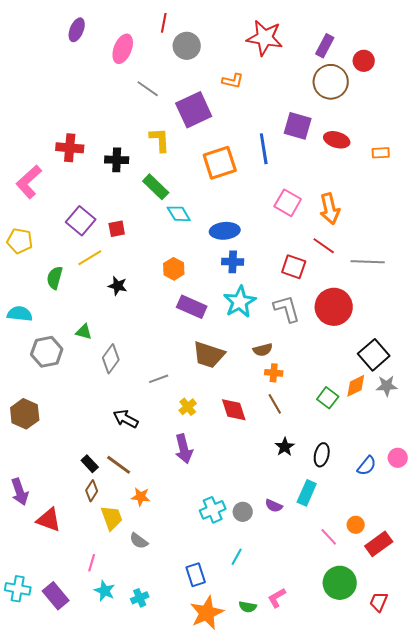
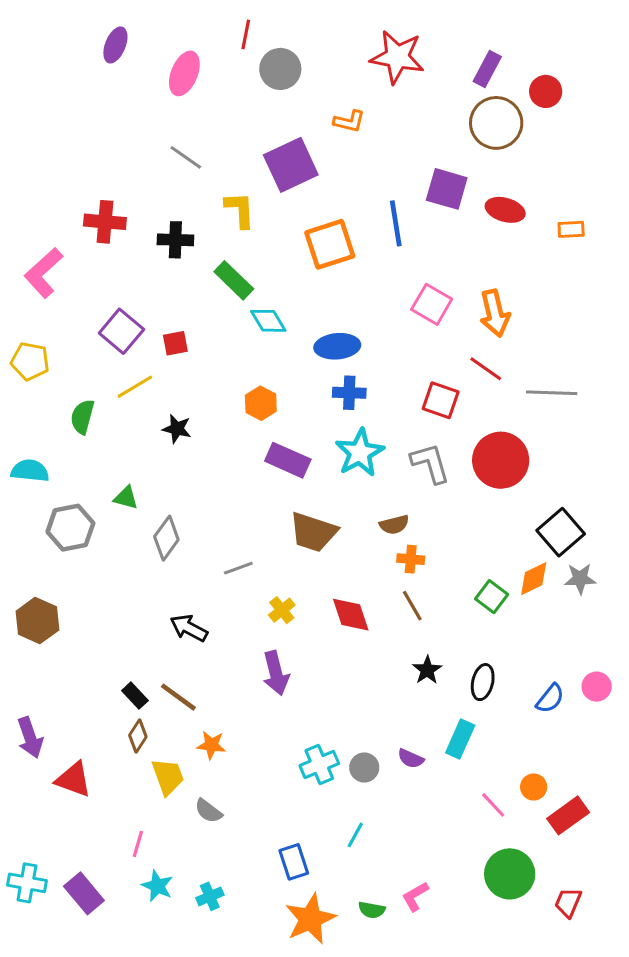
gray line: (148, 89) -> (186, 157), moved

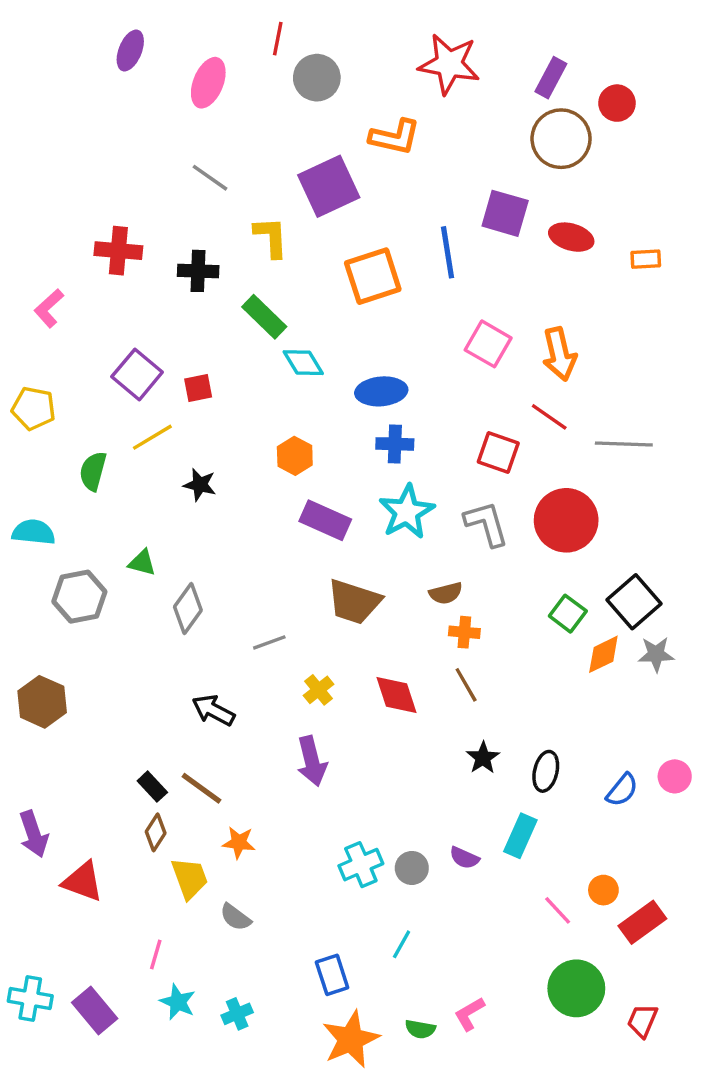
orange L-shape: (349, 121) -> (395, 137), size x1.4
pink L-shape: (43, 273) -> (49, 308), size x0.7
green square: (492, 597) -> (568, 614), moved

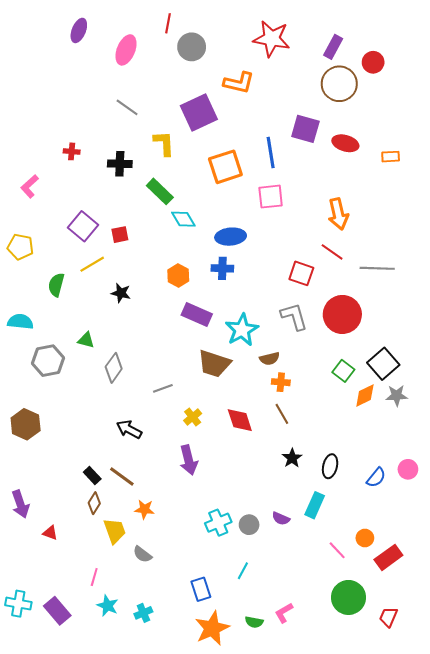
red cross: (118, 251) -> (72, 151), size x0.6
pink square: (488, 344) -> (271, 197), moved, turned -36
blue cross: (395, 444) -> (222, 268), moved
cyan star: (407, 512) -> (242, 330), moved
red triangle: (83, 882) -> (50, 533), size x0.6

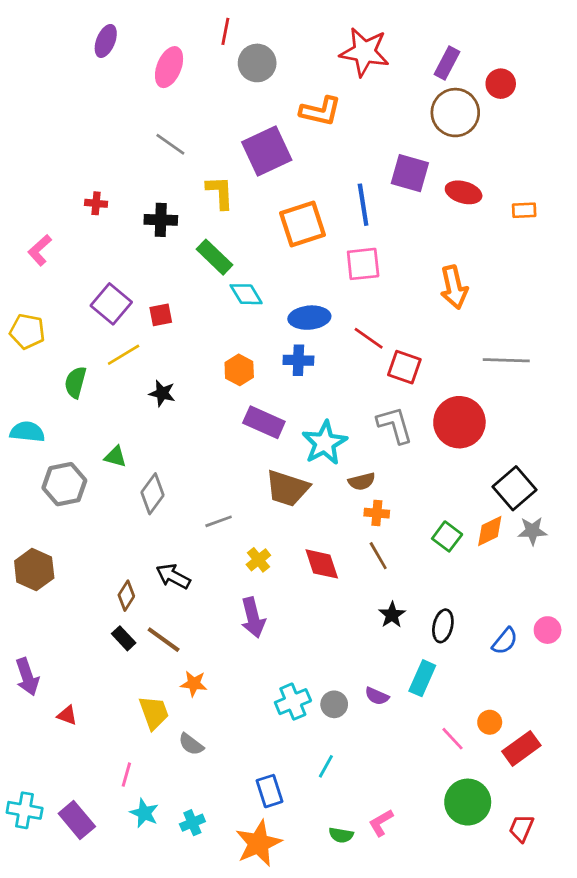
red line: (332, 252) -> (369, 338), moved
green square: (343, 371) -> (447, 536), moved
brown diamond: (94, 503) -> (126, 596), moved
orange star: (212, 628) -> (258, 843), moved

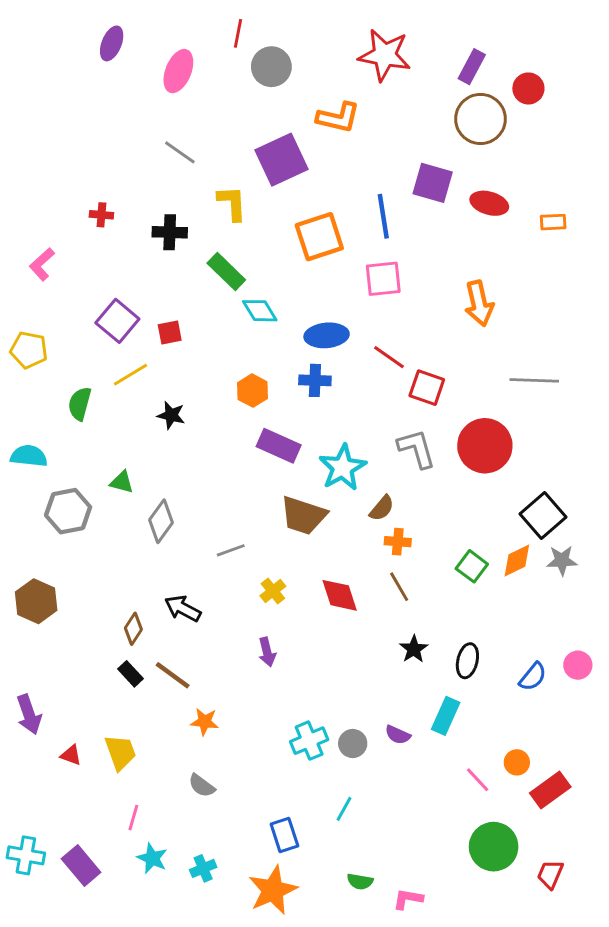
brown semicircle: (362, 481) -> (382, 508), turned -36
purple arrow: (253, 618) -> (267, 652), size x0.7
yellow trapezoid: (154, 713) -> (120, 752), moved
pink L-shape: (381, 823) -> (408, 899), moved, turned 40

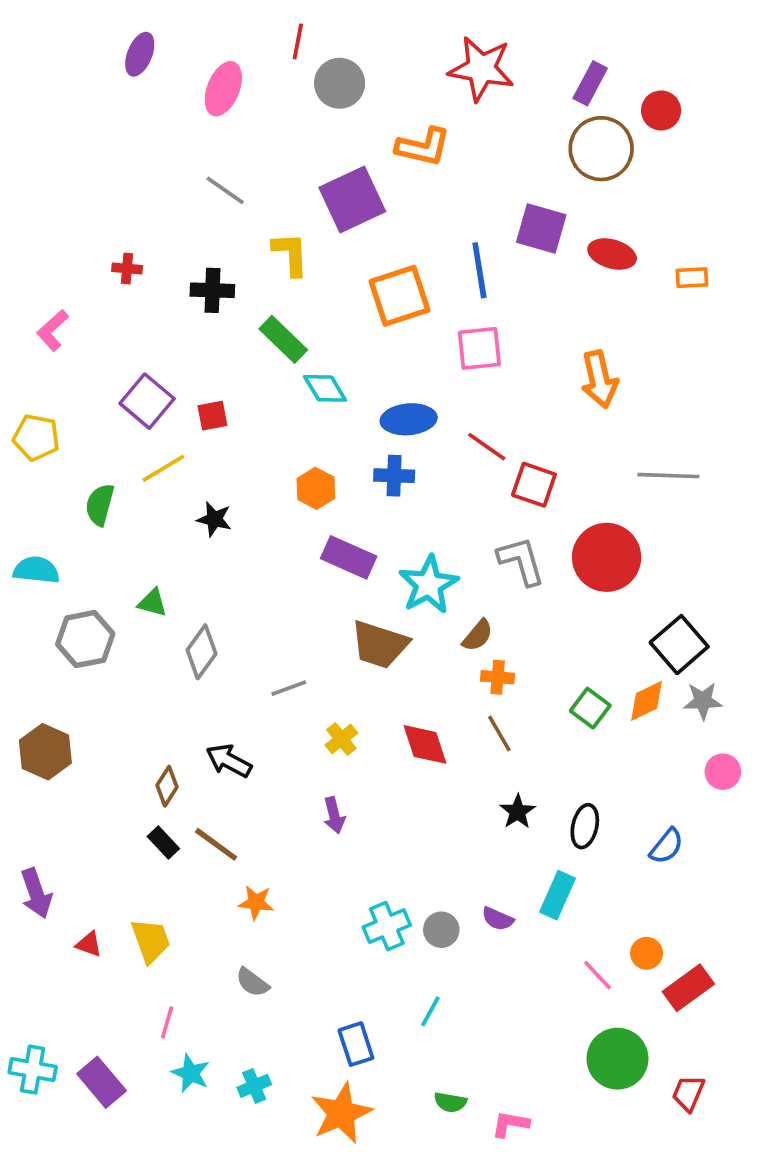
pink circle: (578, 665) -> (723, 772), moved

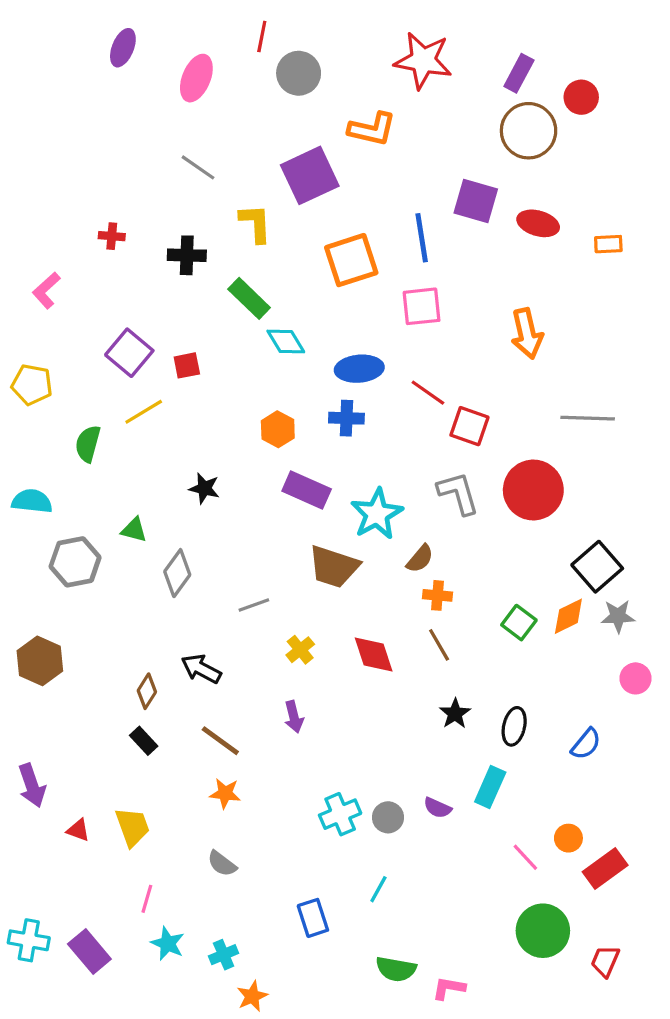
black star: (214, 519) -> (204, 488), moved
brown line: (216, 844) -> (220, 741), moved
green semicircle: (450, 1102) -> (396, 969), size x1.4
orange star: (341, 1113) -> (252, 996), moved, size x0.6

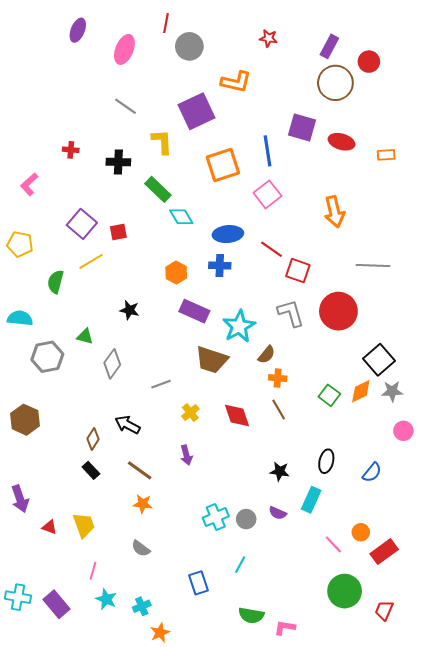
red star: (423, 60) -> (268, 38), size x0.5
pink square: (422, 306) -> (267, 194), turned -32
black star: (455, 714) -> (280, 471), moved, turned -30

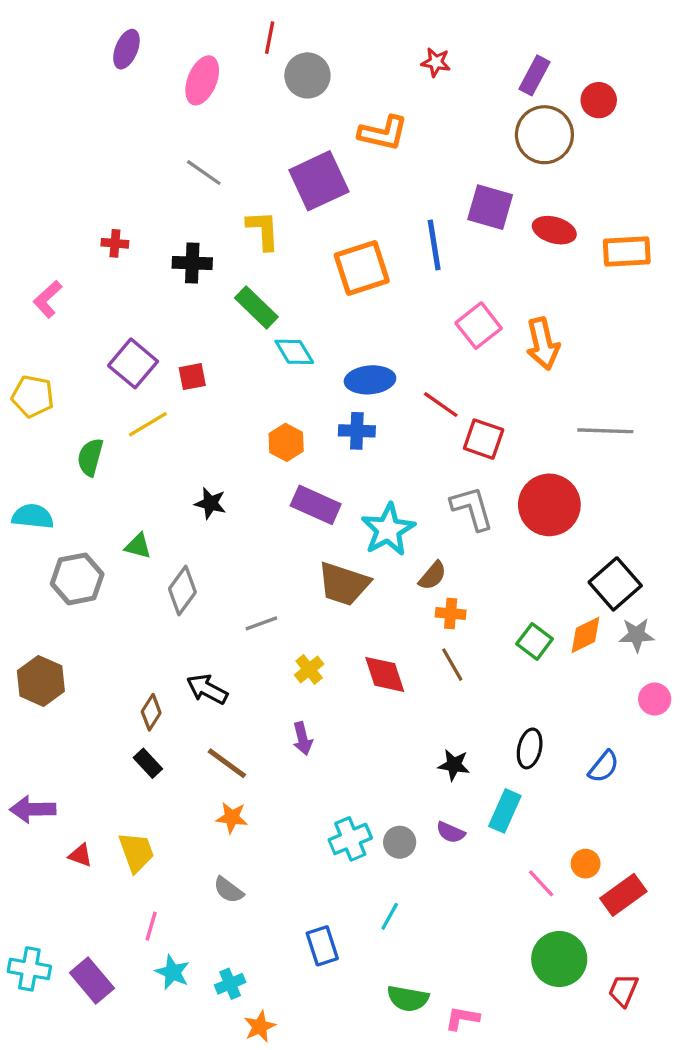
orange rectangle: (386, 155) -> (627, 252), size x1.6
pink square: (267, 194) -> (479, 326), moved
purple arrow: (20, 499) -> (33, 809), turned 108

